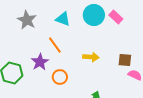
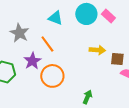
gray star: (27, 20) -> (19, 33), moved
yellow arrow: (91, 57) -> (97, 50), moved
orange circle: (60, 77) -> (52, 76), size x1.5

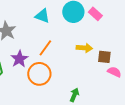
orange line: (47, 44) -> (45, 48), moved, turned 72

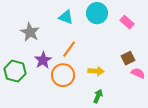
pink rectangle: (95, 14) -> (127, 22), moved
yellow arrow: (84, 48) -> (96, 71), moved
brown square: (104, 57) -> (128, 58), turned -32

